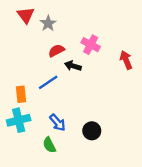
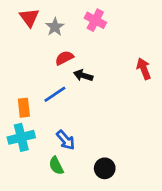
pink cross: (91, 45) -> (95, 20), moved
black circle: (92, 131) -> (105, 168), moved

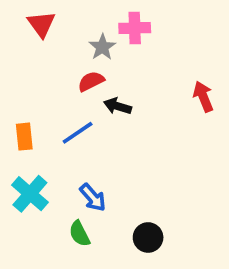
pink cross: (95, 20) -> (135, 28), turned -30
gray star: (55, 27) -> (102, 47), moved
orange rectangle: (24, 108) -> (24, 137), moved
cyan cross: (21, 137) -> (30, 194), turned -35

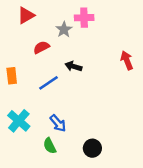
red triangle: (41, 24) -> (26, 15), turned 36
red semicircle: (91, 81) -> (41, 47), moved
orange rectangle: (24, 137) -> (12, 76), moved

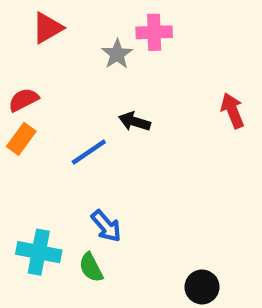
red semicircle: (41, 47) -> (23, 100), moved
orange rectangle: (12, 76) -> (21, 139), turned 42
cyan cross: (19, 121) -> (39, 252), moved, turned -30
black circle: (92, 148) -> (202, 287), moved

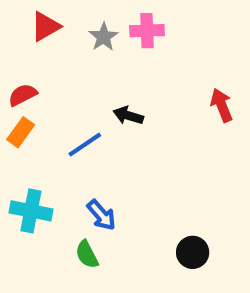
gray star: (117, 54) -> (103, 37), moved
cyan cross: (39, 252) -> (31, 211), moved
black circle: (202, 287) -> (193, 252), moved

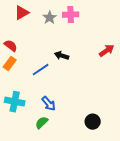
red semicircle: (23, 95) -> (11, 46), turned 64
red arrow: (222, 105) -> (107, 51), turned 77
green semicircle: (87, 254) -> (42, 123), turned 72

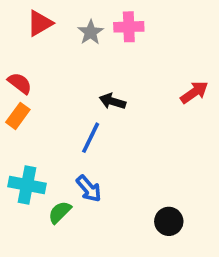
blue line: (41, 70) -> (91, 138), moved, turned -30
green semicircle: (42, 123) -> (60, 212), moved

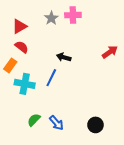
red triangle: (40, 23) -> (20, 26), moved
red semicircle: (20, 83) -> (22, 47), moved
cyan cross: (27, 185) -> (25, 84), moved
blue arrow: (89, 189) -> (56, 123), moved

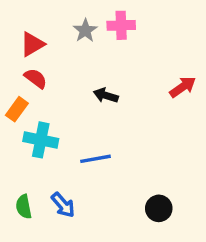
blue line: (51, 78) -> (95, 159), moved, turned 54
green semicircle: (34, 120) -> (24, 207), moved, turned -56
blue arrow: (56, 123) -> (63, 205), moved

